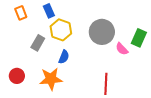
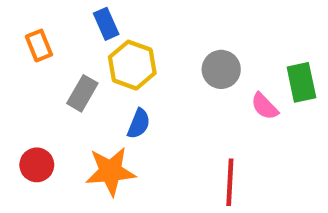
orange rectangle: (21, 13) -> (39, 46), moved
gray circle: (102, 32) -> (221, 69), size x0.7
green rectangle: (139, 38) -> (301, 82), turned -36

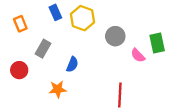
yellow hexagon: (132, 65) -> (83, 18), moved
red circle: (37, 165) -> (19, 70), moved
orange star: (111, 171) -> (58, 89), size x0.7

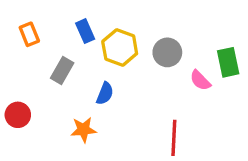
blue rectangle: (55, 12) -> (85, 31), moved
yellow hexagon: (83, 18) -> (120, 47), moved
red circle: (19, 70) -> (18, 115), moved

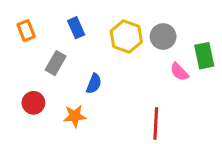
yellow hexagon: (120, 47) -> (126, 37), moved
gray circle: (167, 52) -> (163, 37), moved
red circle: (18, 115) -> (33, 103), moved

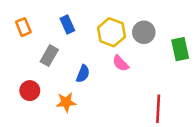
pink semicircle: (179, 72) -> (120, 63), moved
red line: (156, 123) -> (158, 109), moved

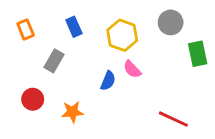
gray circle: (144, 32) -> (171, 22), moved
blue semicircle: (83, 74) -> (108, 81), moved
red line: (158, 109) -> (173, 119), turned -68

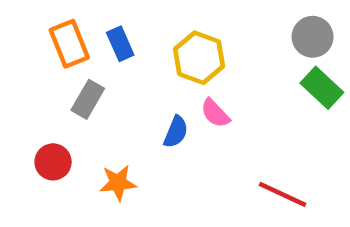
gray circle: (171, 22) -> (313, 37), moved
orange rectangle: (26, 30) -> (69, 44), moved, size x1.4
green rectangle: (198, 54) -> (322, 88), turned -35

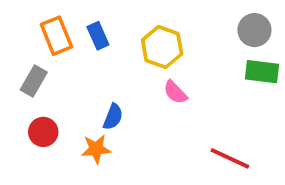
green rectangle: (322, 88) -> (262, 72), turned -36
gray rectangle: (88, 99) -> (34, 81), moved
blue semicircle: (176, 132) -> (113, 117), moved

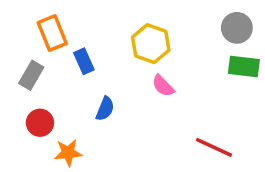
blue rectangle: (98, 36) -> (84, 61), moved
orange star: (96, 149) -> (68, 153), moved

